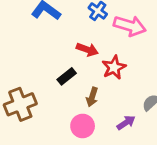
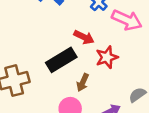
black rectangle: (67, 76) -> (61, 60), size x1.6

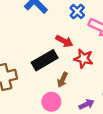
red star: (107, 57) -> (83, 59), turned 30

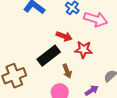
brown arrow: (62, 80) -> (67, 71), turned -40

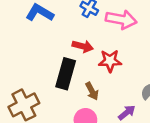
black rectangle: (49, 56) -> (66, 74), turned -30

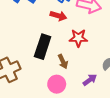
red arrow: (83, 46) -> (58, 16), moved

